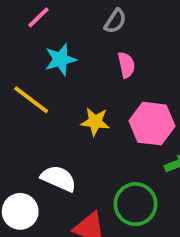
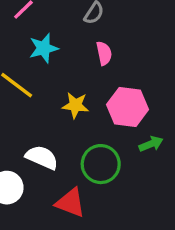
green circle: (135, 204) -> (101, 164), moved

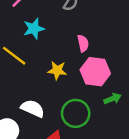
pink semicircle: (104, 53) -> (83, 43), moved

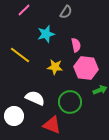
cyan star: (34, 29) -> (46, 34), moved

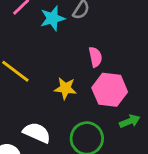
cyan star: (46, 34) -> (53, 18), moved

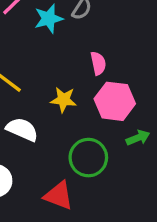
white semicircle: (37, 133) -> (22, 129), moved

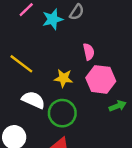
green circle: (88, 158) -> (62, 113), moved

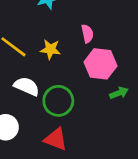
yellow star: (63, 78) -> (50, 49), moved

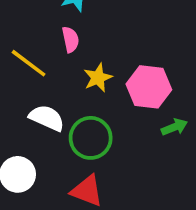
pink semicircle: (87, 34) -> (71, 39), moved
yellow star: (50, 49) -> (98, 78), moved, turned -30

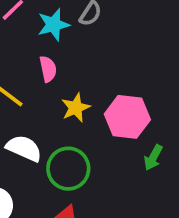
green arrow: (174, 127) -> (153, 158), turned 140

